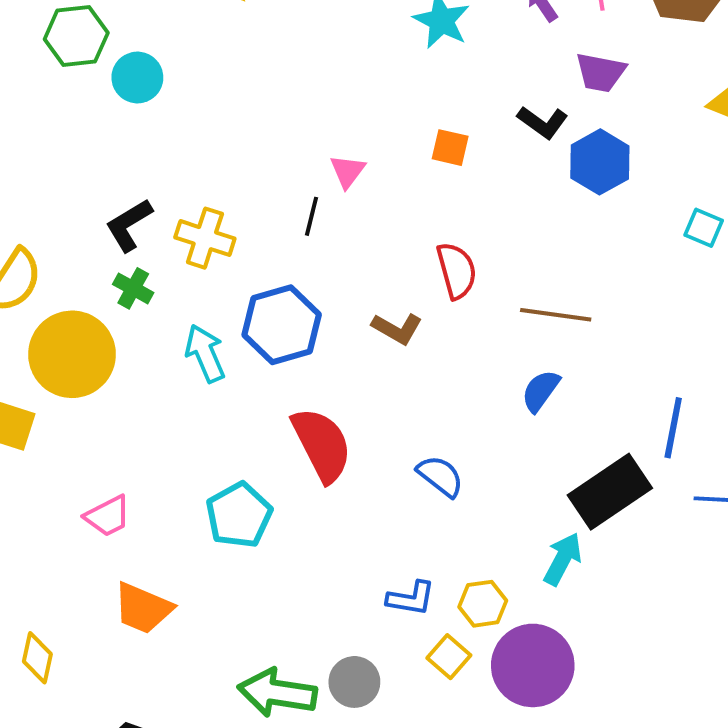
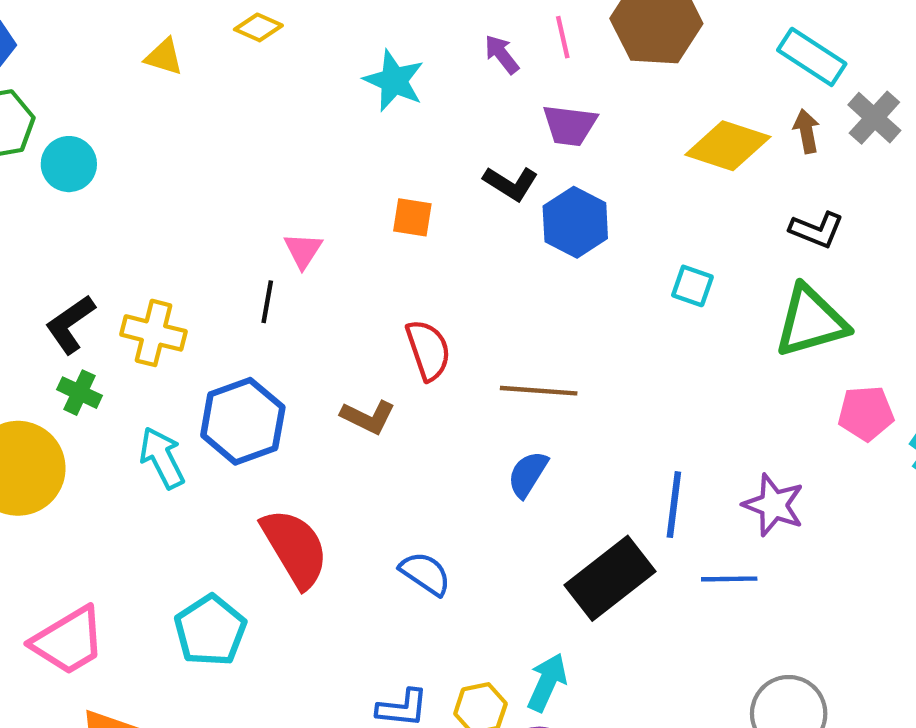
pink trapezoid: (108, 516) -> (68, 641), size x1.5
cyan arrow: (563, 559) -> (547, 682), moved

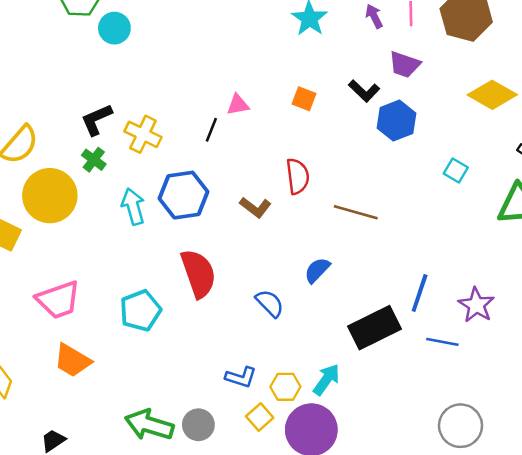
pink triangle: (303, 250) -> (238, 105), turned 35
blue semicircle: (528, 474) -> (317, 270), moved

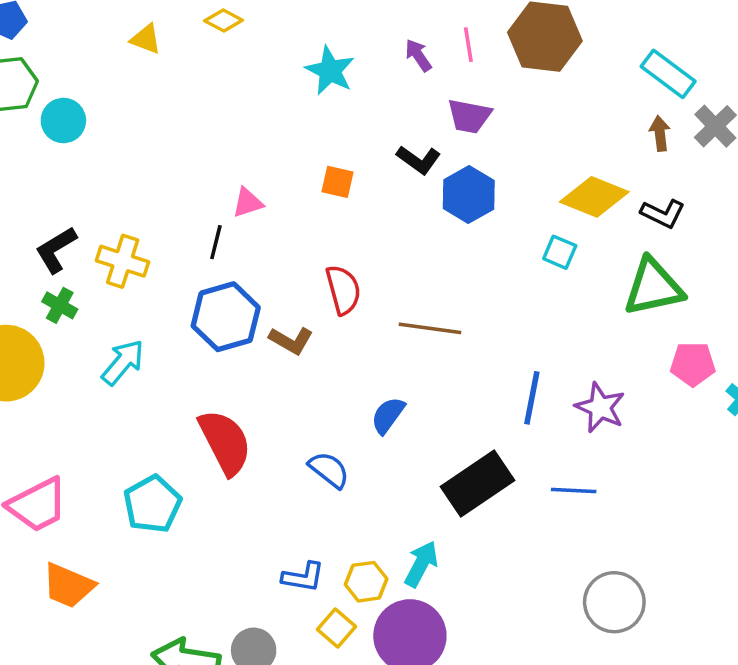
yellow diamond: (492, 95) -> (594, 197), moved
blue hexagon: (183, 195) -> (226, 317), moved
cyan arrow: (133, 206) -> (123, 362), turned 63
blue line: (420, 293) -> (532, 398), moved
purple star: (476, 305) -> (600, 408), moved

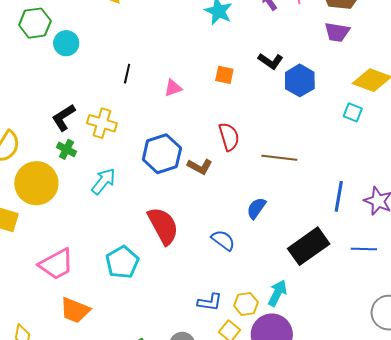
purple trapezoid: (469, 116) -> (337, 32), moved
black line: (216, 242) -> (127, 74), moved

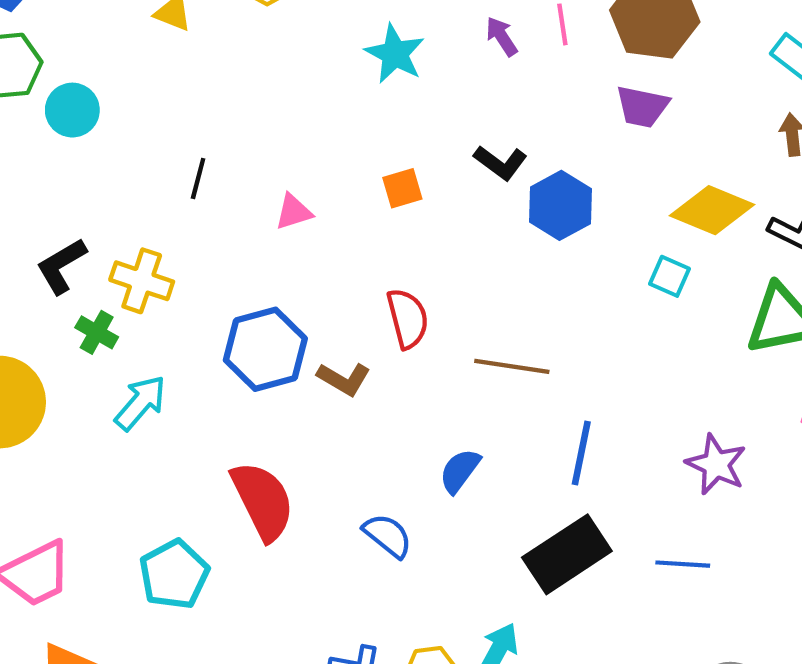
orange square: (224, 75) -> (402, 188), turned -30
green cross: (66, 149) -> (97, 332), moved
blue line: (339, 196) -> (581, 453), moved

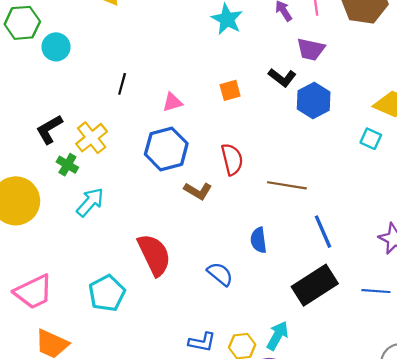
purple trapezoid: (642, 107) -> (311, 49), moved
yellow cross: (142, 281) -> (92, 138), turned 32
blue hexagon: (265, 349) -> (166, 149), moved
blue line: (581, 453) -> (323, 232), turned -36
blue semicircle: (460, 471) -> (259, 240), turned -45

